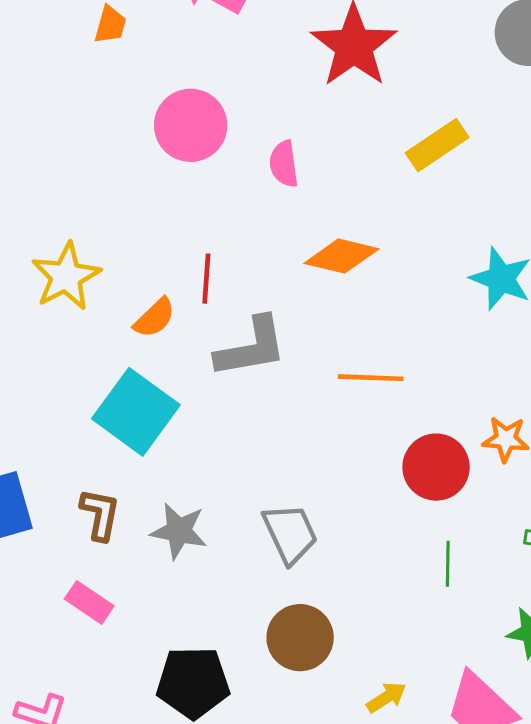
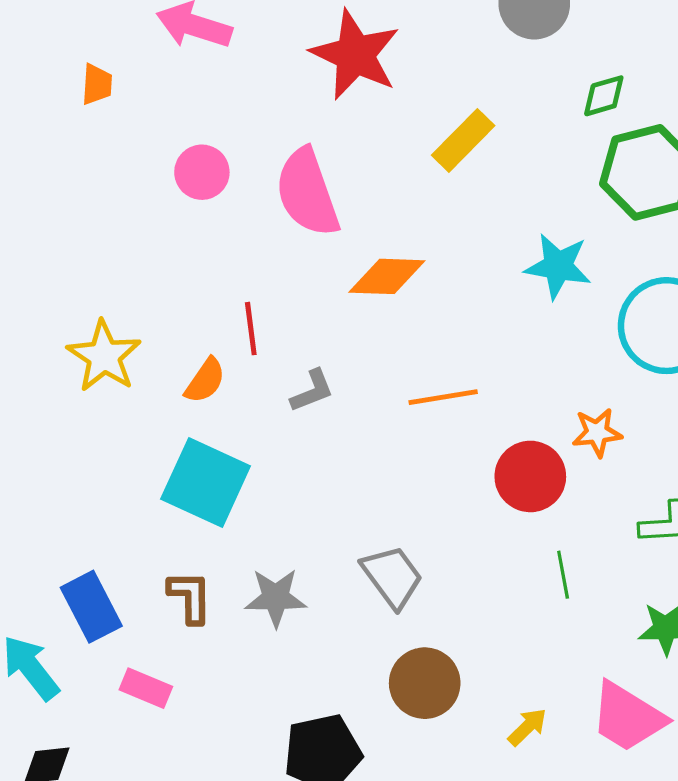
pink circle: (191, 125) -> (202, 172), size x0.7
pink semicircle: (284, 164) -> (307, 193), size x1.8
gray L-shape: (251, 347) -> (312, 391), size x0.6
pink rectangle: (89, 602) -> (146, 688), moved

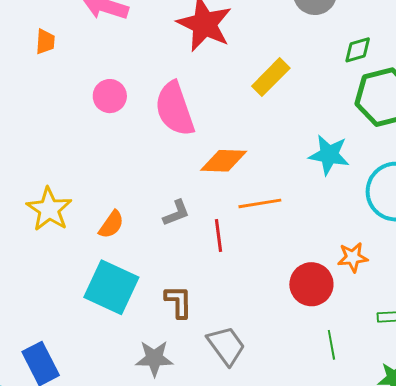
red line: (251, 329) -> (218, 235), moved
gray L-shape: (312, 391) -> (176, 213), moved
orange line: (443, 397) -> (260, 203), moved
brown L-shape: (190, 597) -> (179, 302), moved

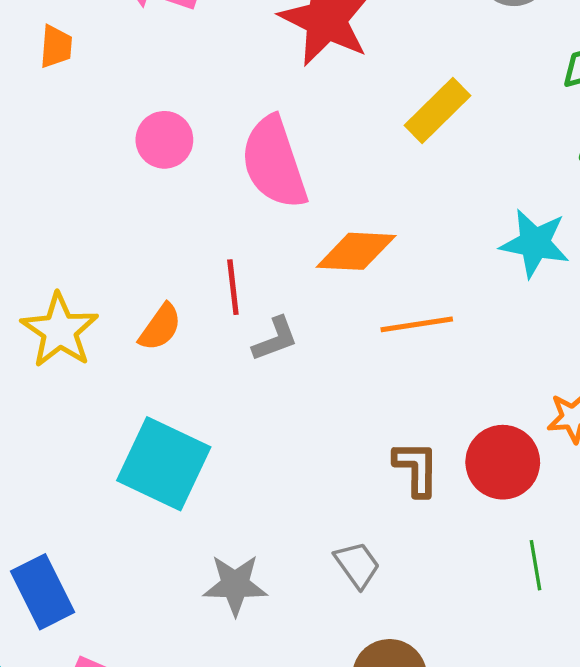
orange semicircle: (111, 224) -> (160, 327), moved
red line: (218, 235) -> (233, 287), moved
brown L-shape: (179, 302) -> (416, 468), moved
gray trapezoid: (226, 346) -> (357, 565), size x0.7

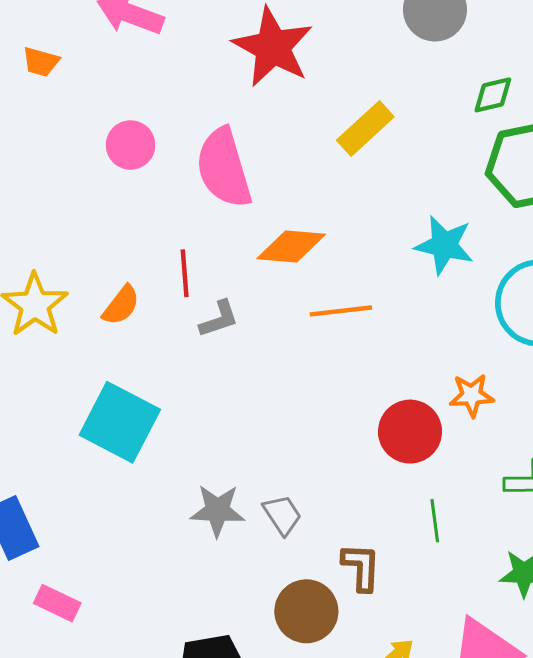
orange trapezoid: (56, 47) -> (41, 62), turned 99
brown L-shape: (416, 468) -> (361, 567), moved
gray star: (235, 585) -> (217, 510), moved

